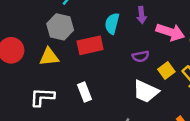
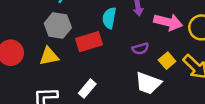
white rectangle: (85, 92) -> (87, 89), turned 66

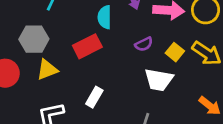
gray hexagon: (58, 26) -> (34, 39), moved

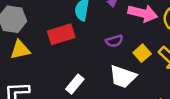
white rectangle: (94, 97) -> (75, 84), moved

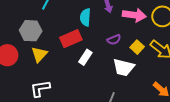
yellow triangle: (20, 50) -> (39, 54), turned -30
white rectangle: (75, 84) -> (85, 57), moved

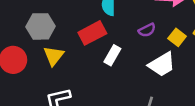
white trapezoid: (124, 67) -> (162, 64), turned -40

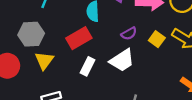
white rectangle: (112, 55) -> (87, 66), moved
white trapezoid: (162, 64) -> (122, 60), moved

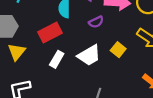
purple semicircle: (129, 34) -> (96, 22), moved
yellow square: (157, 39) -> (118, 50), moved

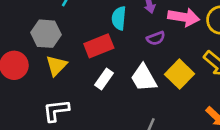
yellow square: (118, 50) -> (179, 74), size x1.5
white trapezoid: (89, 55) -> (144, 78), turned 85

